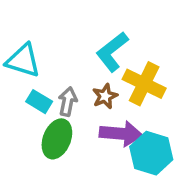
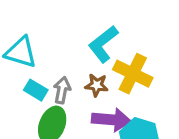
brown star: (105, 96) -> (97, 85), turned 30

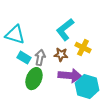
yellow cross: (133, 74) -> (83, 48), size x0.7

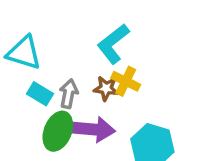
yellow cross: (83, 48) -> (126, 81), moved
purple arrow: (70, 76) -> (94, 129), moved

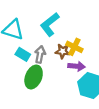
cyan L-shape: (113, 44) -> (50, 24), moved
purple arrow: (94, 129) -> (77, 66), moved, size x0.7

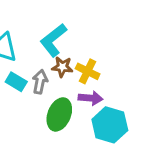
brown star: (63, 51) -> (62, 67), moved
green ellipse: (34, 77) -> (59, 114), moved

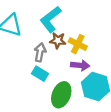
cyan rectangle: (16, 82) -> (40, 74), moved
green ellipse: (59, 114) -> (61, 95), moved

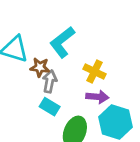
brown star: (58, 41) -> (40, 67), moved

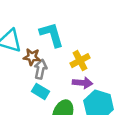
cyan L-shape: (62, 42) -> (52, 35), turned 112
yellow cross: (94, 72) -> (80, 61), turned 36

